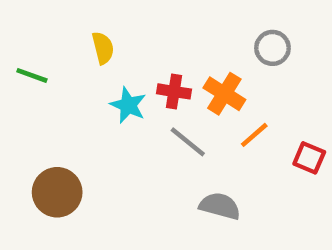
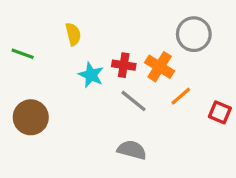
gray circle: (272, 48) -> (194, 34), size x1.4
brown circle: (57, 192) -> (31, 117), moved
gray semicircle: (220, 206) -> (132, 150), moved

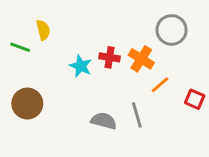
yellow semicircle: (73, 34) -> (43, 30), moved
gray line: (133, 101) -> (137, 115), moved, turned 35
gray semicircle: (132, 150) -> (104, 121), moved

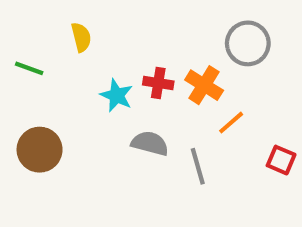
yellow semicircle: (43, 30) -> (81, 37), moved
red square: (195, 99) -> (281, 160), moved
gray semicircle: (104, 121) -> (150, 143), moved

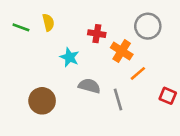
green line: (29, 68) -> (21, 27), moved
red cross: (158, 83) -> (97, 34), moved
brown circle: (40, 150) -> (42, 101), moved

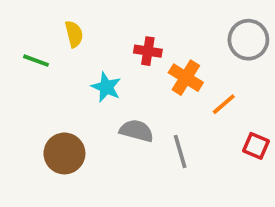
gray circle: (148, 26) -> (248, 40), moved
green line: (21, 27) -> (36, 61), moved
orange line: (138, 73) -> (224, 104), moved

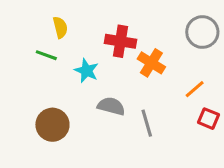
red cross: (148, 51) -> (120, 41), size x1.4
green line: (36, 61) -> (46, 55), moved
orange line: (224, 104) -> (195, 89), moved

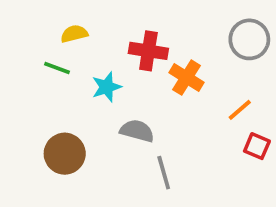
yellow semicircle: (60, 27) -> (74, 34), turned -90
cyan star: (86, 71) -> (107, 87), turned 30
gray line: (147, 123) -> (164, 173), moved

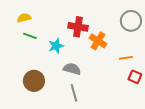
yellow semicircle: (74, 34) -> (24, 18), moved
orange line: (240, 110) -> (126, 58), turned 32
gray line: (164, 173) -> (74, 93), moved

